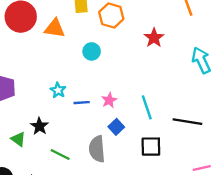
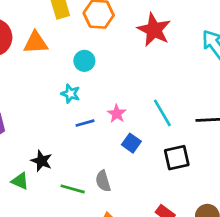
red star: (154, 38) -> (154, 30), size x1.4
cyan star: (58, 90) -> (70, 94), moved
gray semicircle: (97, 149) -> (103, 181), moved, size x0.7

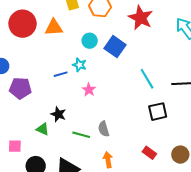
pink star: (117, 114) -> (89, 90), moved
blue line: (85, 123) -> (61, 74), moved
blue square: (131, 143) -> (115, 47), moved, size x1.5

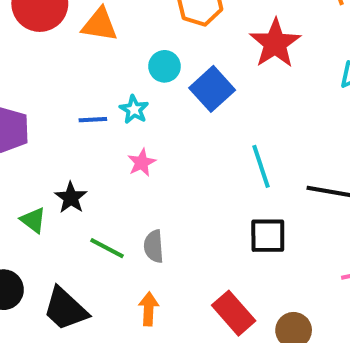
red rectangle: (149, 153) -> (234, 313), size x1.5

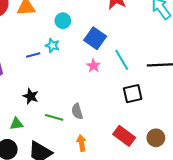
blue square: (212, 89) -> (95, 38), moved
pink star: (142, 163) -> (93, 66), moved
green triangle: (33, 220) -> (16, 124), moved, turned -32

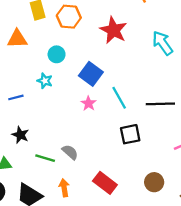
blue line: (33, 55) -> (16, 97), moved
gray semicircle: (77, 111) -> (70, 152), turned 147
red rectangle: (124, 136) -> (105, 183), moved
orange arrow: (81, 143) -> (64, 188), moved

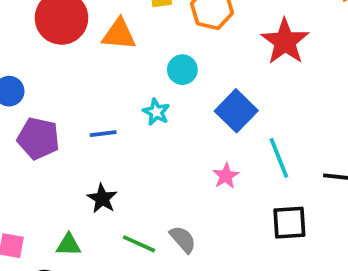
pink star: (89, 103) -> (226, 176), moved

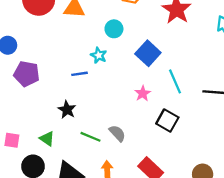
blue line: (103, 134) -> (79, 74), moved
black square: (289, 223) -> (167, 121), moved, turned 35
green triangle: (68, 245) -> (47, 139), turned 35

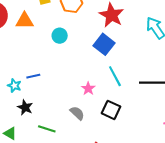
blue square: (148, 53) -> (104, 44), moved
cyan star: (99, 55) -> (14, 86), moved
gray semicircle: (117, 133) -> (77, 113), moved

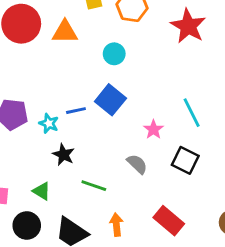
blue square: (104, 44) -> (110, 100), moved

